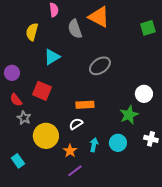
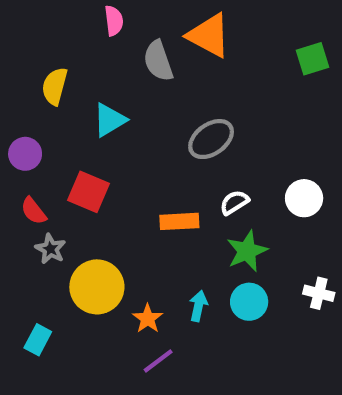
yellow semicircle: (32, 32) -> (55, 86), moved
green star: (129, 115) -> (247, 251), moved
white semicircle: (76, 124) -> (234, 202), moved
cyan rectangle: (18, 161) -> (38, 340), turned 64

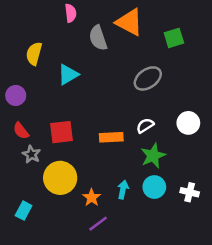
green square: (312, 59) -> (174, 38), moved
gray ellipse: (211, 139) -> (148, 78), moved
red square: (88, 192) -> (61, 132), moved, turned -30
white cross: (319, 293) -> (190, 192), moved

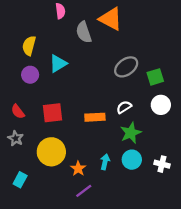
green square: (174, 38) -> (155, 77), moved
purple circle: (16, 95) -> (30, 75), moved
gray star: (31, 154) -> (16, 138), moved

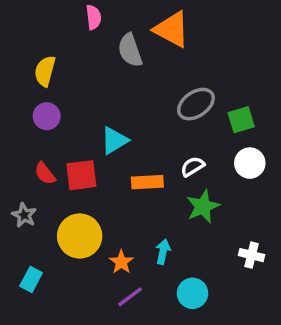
cyan triangle: (58, 64) -> (114, 141), moved
red semicircle: (18, 112) -> (45, 173), moved
cyan circle: (132, 160) -> (192, 293), moved

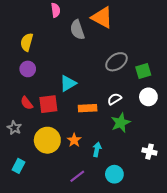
orange star: (121, 262) -> (74, 140), moved

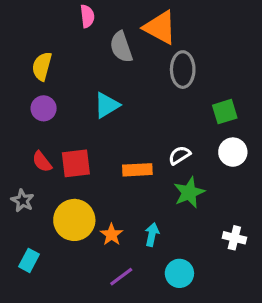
gray ellipse: (116, 62) -> (183, 70), moved, turned -55
cyan triangle: (68, 83) -> (107, 105), moved
orange star: (74, 140) -> (112, 235), moved

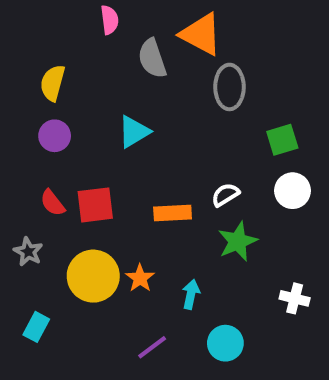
orange star: (112, 235) -> (140, 278), moved

